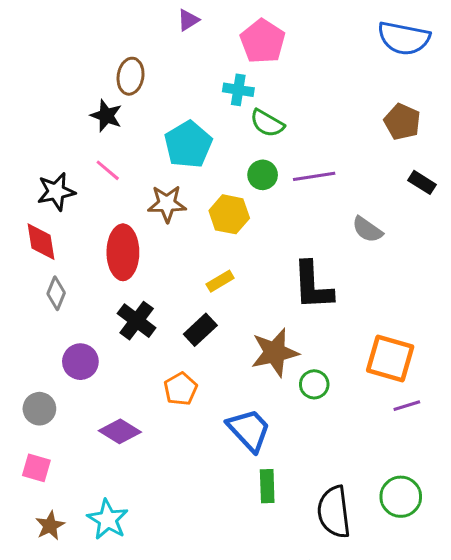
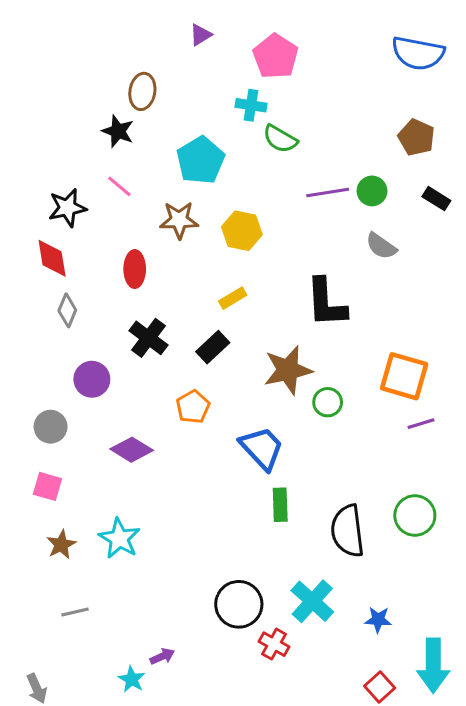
green circle: (263, 175) -> (372, 191), moved
red ellipse: (123, 252) -> (135, 269), size x0.7

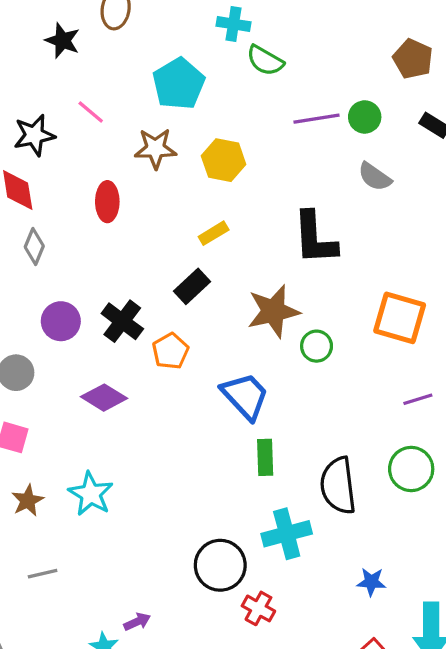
black star: (118, 131) -> (62, 41), moved
black cross: (148, 338) -> (122, 321), moved
purple line: (421, 424) -> (418, 399), moved
cyan cross: (312, 601) -> (287, 534), moved, turned 33

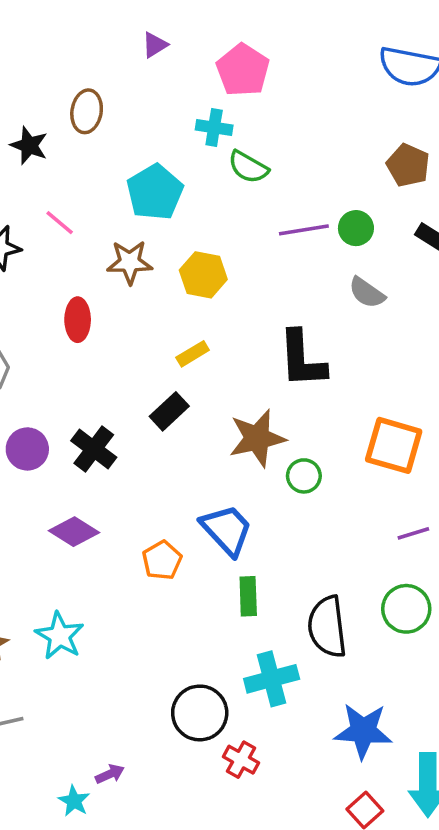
orange pentagon: (170, 351) -> (162, 560), moved
blue star: (371, 582) -> (363, 731), size x1.8

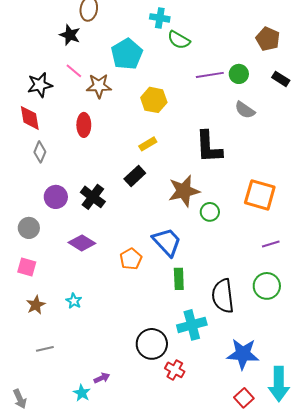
black star: (29, 145) -> (70, 35), moved
brown star: (130, 262) -> (99, 86), moved
cyan star: (60, 636) -> (74, 301), size x0.6

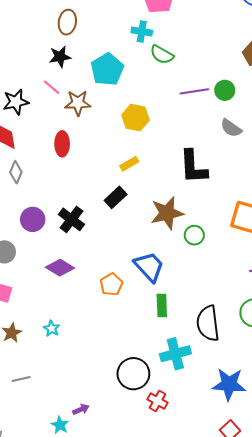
black star: (70, 35) -> (60, 57), moved, turned -30

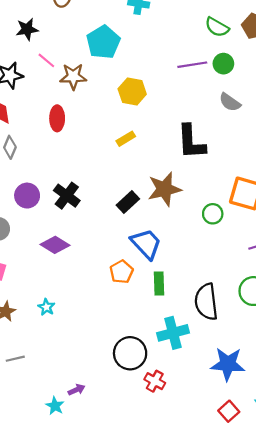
green semicircle: (162, 55) -> (217, 27), moved
black star: (60, 57) -> (27, 29), moved
black rectangle: (116, 197) -> (128, 202), moved
green circle: (194, 235) -> (213, 214), moved
orange pentagon: (111, 284) -> (121, 272), moved

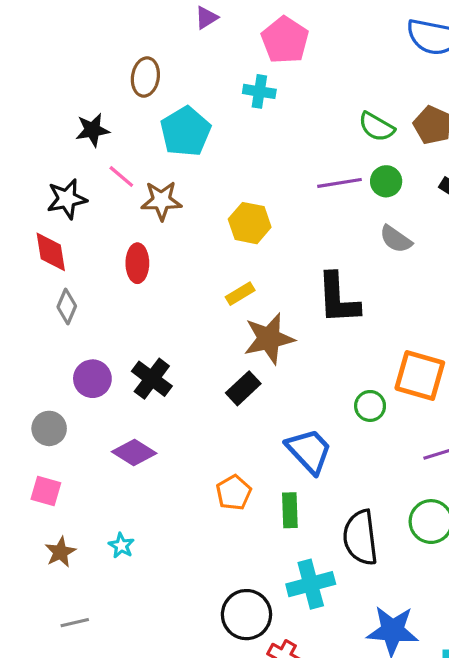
cyan pentagon: (103, 42) -> (186, 132), moved
brown star: (164, 189) -> (269, 339), moved
blue trapezoid: (146, 244) -> (309, 451), moved

